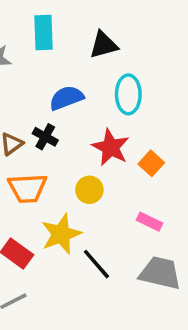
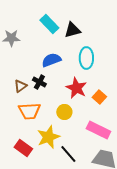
cyan rectangle: (43, 32) -> (49, 24), moved, turned -42
pink rectangle: (149, 222) -> (98, 130), size x1.6

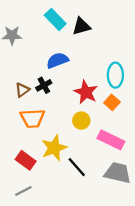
cyan ellipse: (86, 58) -> (115, 75), moved
black cross: (39, 82) -> (44, 85), turned 32
yellow circle: (64, 112) -> (81, 121), moved

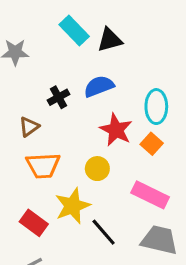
blue semicircle: (57, 60) -> (99, 86), moved
black cross: (44, 85) -> (59, 97), moved
yellow circle: (81, 121) -> (97, 169), moved

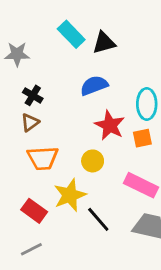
black cross: (59, 97) -> (33, 95), moved, turned -30
orange square: (152, 144) -> (142, 138), turned 36

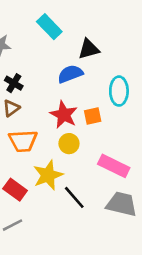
black triangle: (104, 43) -> (89, 49), moved
red star: (110, 125) -> (64, 115), moved
orange square: (142, 138) -> (93, 116), moved

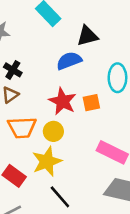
yellow circle: (69, 144) -> (53, 131), moved
black line: (74, 197) -> (60, 197), moved

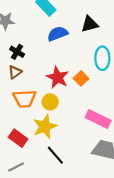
black triangle: (87, 36) -> (90, 24), moved
blue semicircle: (69, 61) -> (58, 34), moved
orange square: (91, 103) -> (81, 78), turned -32

